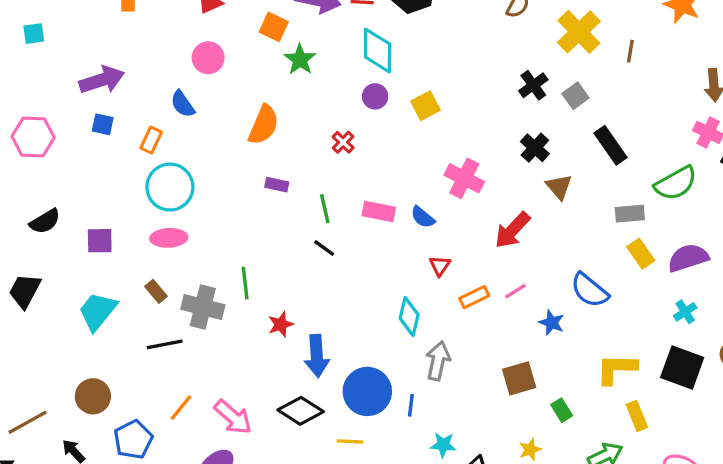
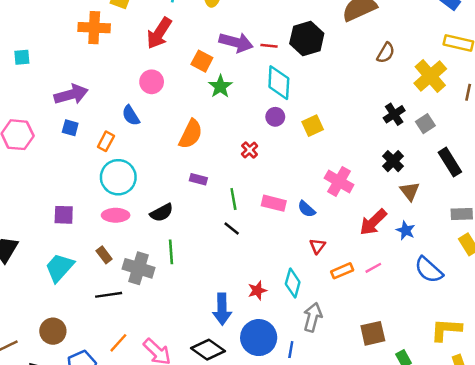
black semicircle: (45, 221) -> (162, 213), moved
blue star: (552, 323) -> (406, 230), moved
red star: (281, 324) -> (257, 290), moved

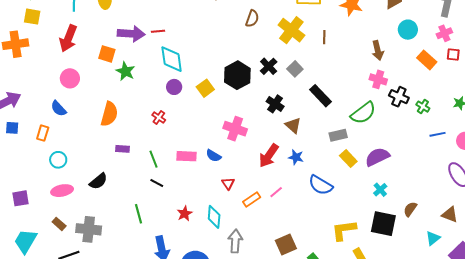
black hexagon: (307, 39) -> (237, 75), moved
cyan circle: (118, 177) -> (58, 160), size x0.6
green line: (171, 252) -> (138, 214), moved
red star: (257, 290) -> (185, 214), moved

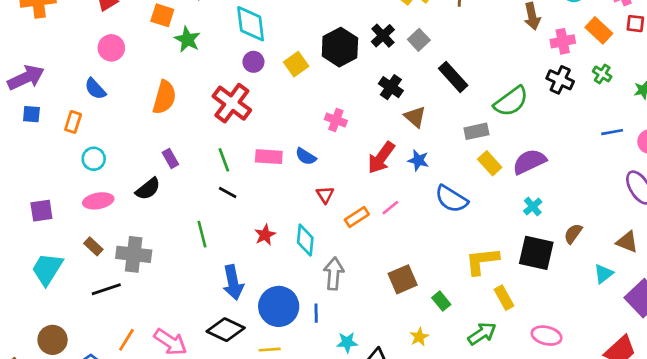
pink cross: (378, 79) -> (563, 41), moved, turned -30
green cross: (423, 107) -> (602, 74), moved
red cross: (159, 117) -> (232, 103), size x2.0
pink cross: (235, 129) -> (336, 120), size x0.7
purple rectangle: (123, 149) -> (170, 158), moved, turned 56

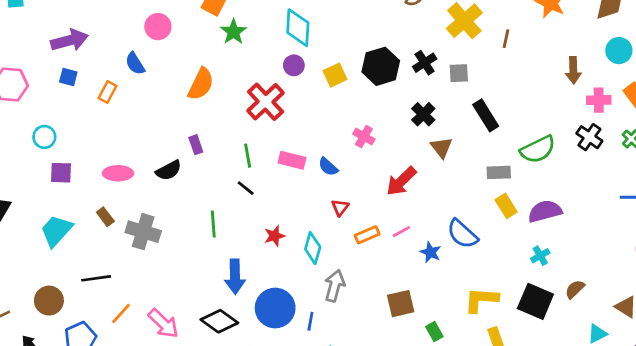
gray square: (419, 40) -> (459, 73), turned 30
cyan circle: (94, 159) -> (44, 137), moved
blue star: (418, 160) -> (431, 252), moved
black line: (106, 289) -> (96, 278), moved

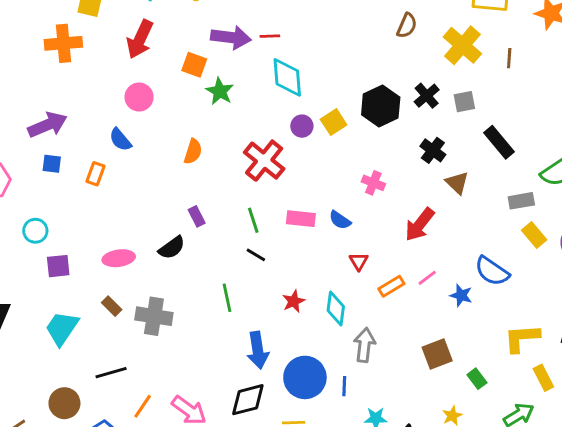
purple circle: (294, 65) -> (302, 126), moved
orange semicircle: (201, 84) -> (193, 152), size x0.7
black diamond: (219, 321) -> (248, 400), turned -42

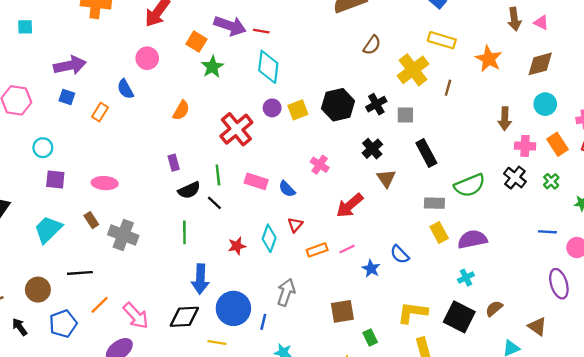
black semicircle: (172, 248) -> (189, 190), moved
blue semicircle: (492, 271) -> (400, 254), size x0.7
cyan diamond: (336, 308) -> (269, 238), moved

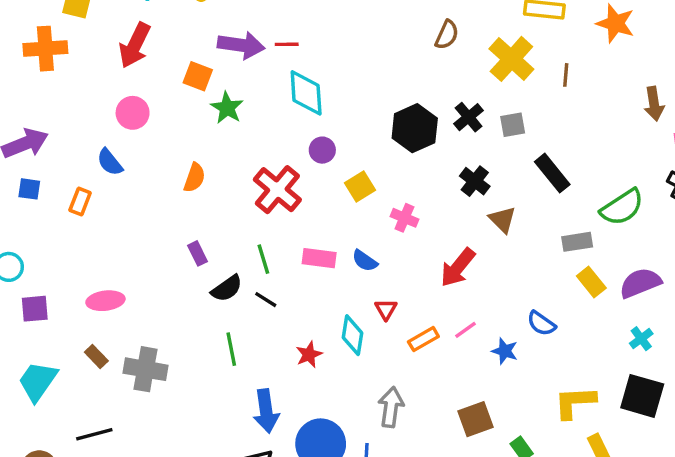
yellow square: (298, 110) -> (360, 187), moved

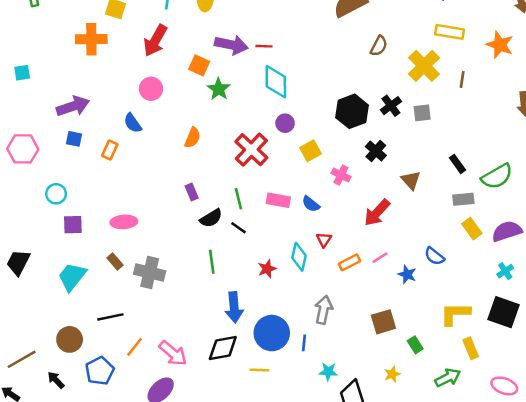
black rectangle: (552, 173) -> (458, 164), moved, size x0.7
black cross: (475, 181) -> (376, 151), moved

